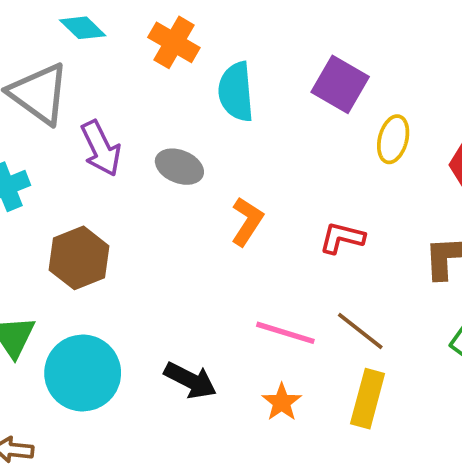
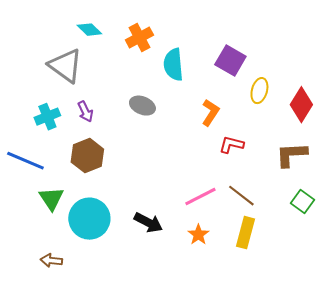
orange cross: (174, 42) -> (139, 38), turned 32
purple arrow: (101, 148) -> (85, 112), moved, size x0.7
orange L-shape: (247, 221) -> (210, 113), moved
pink line: (285, 333) -> (200, 197), turned -44

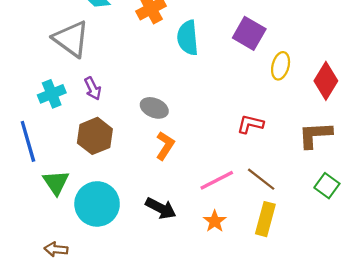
gray ellipse: (142, 106) -> (154, 108), moved
orange L-shape: (210, 113) -> (165, 146), moved
blue line: (25, 161) -> (28, 141), turned 51

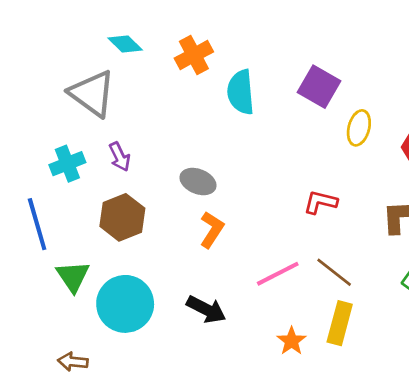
orange star: (215, 221) -> (292, 341), moved

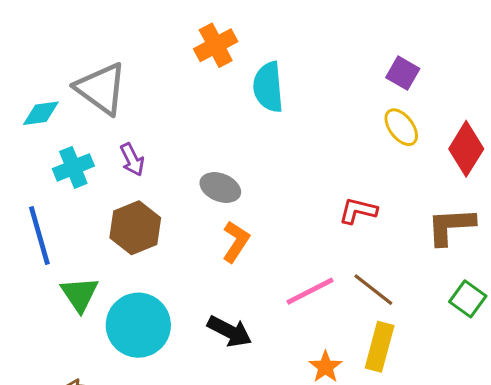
cyan diamond: (125, 44) -> (41, 113), moved, turned -52
purple square: (319, 87) -> (403, 73), moved, size x0.7
yellow ellipse: (359, 128) -> (401, 127), turned -52

